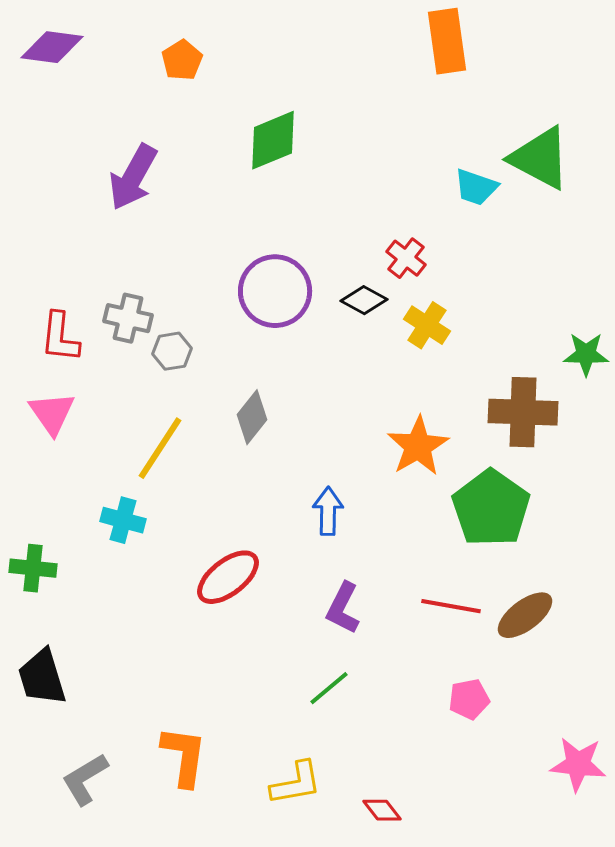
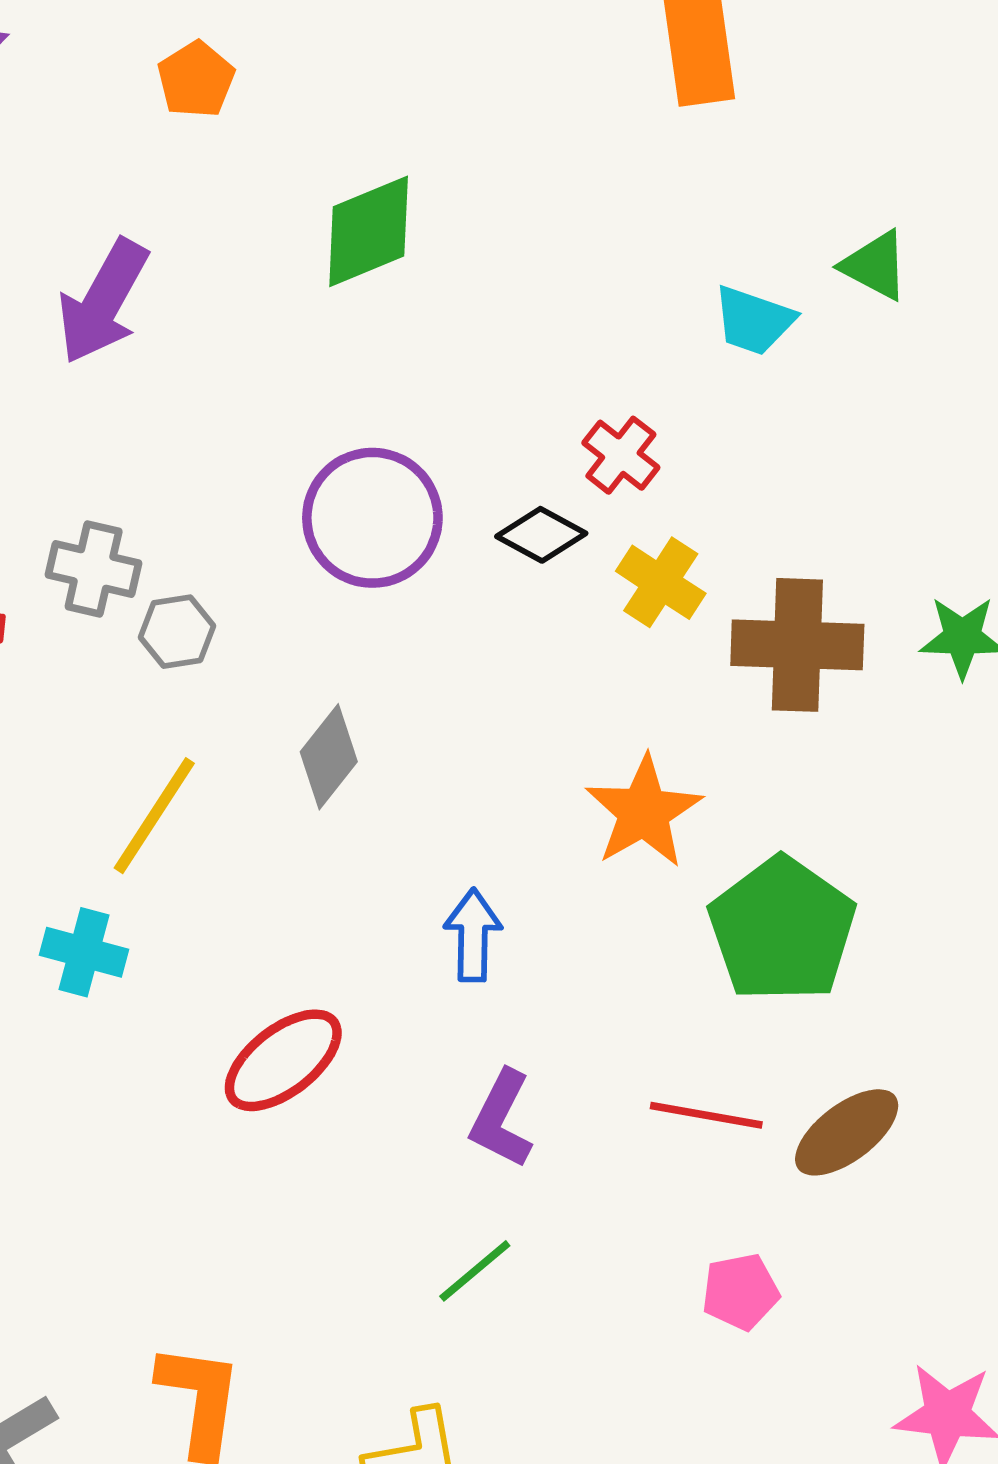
green triangle: (540, 158) -> (875, 265), size x0.6
brown cross: (523, 412) -> (797, 645), moved

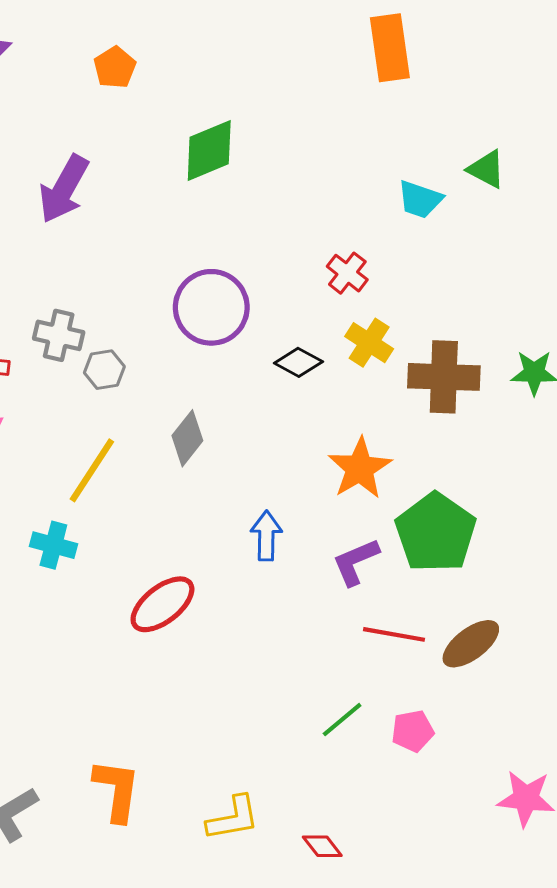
black diamond: (541, 535) -> (298, 362), moved
purple L-shape: (501, 1119) -> (356, 562), moved, turned 40
green line: (475, 1271) -> (342, 720), moved

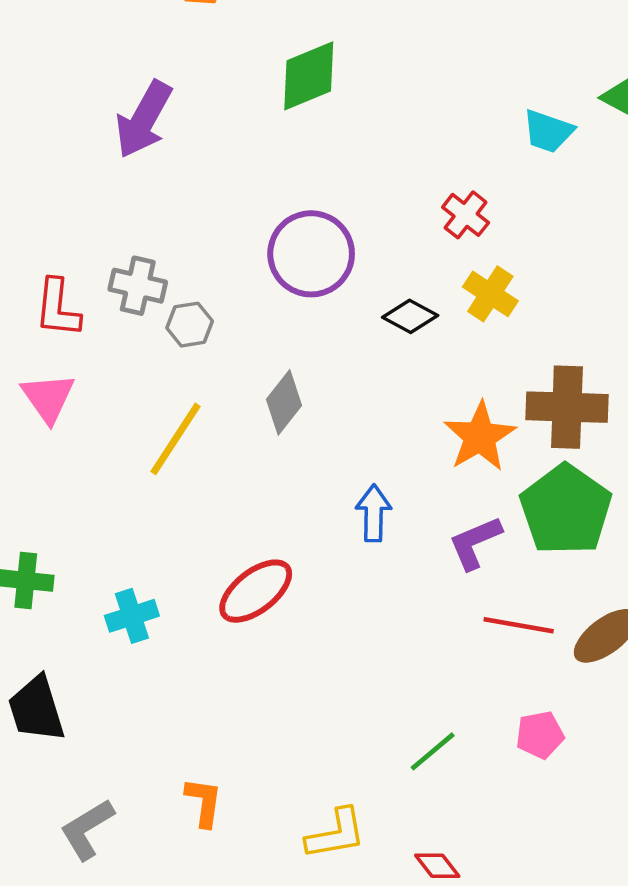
brown cross: (444, 377) -> (567, 407), moved
cyan cross: (53, 545) -> (132, 616), moved, turned -33
green line: (342, 720) -> (433, 751), moved
orange L-shape: (117, 790) -> (204, 802), size x0.7

